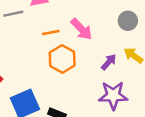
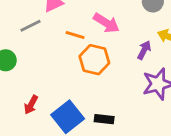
orange line: (51, 32) -> (75, 35), turned 42

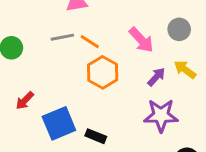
pink arrow: (106, 23) -> (141, 40), moved
gray line: (31, 26) -> (62, 37), moved

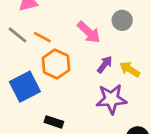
gray line: (62, 37) -> (17, 35), turned 54
yellow arrow: (185, 70) -> (130, 69), moved
blue square: (59, 123) -> (25, 87), moved

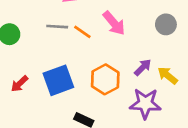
pink arrow: (89, 32) -> (114, 23), moved
gray line: (17, 35) -> (57, 27), turned -42
orange hexagon: (56, 64) -> (105, 79), moved

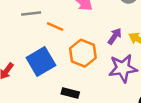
orange line: (82, 32) -> (55, 27), moved

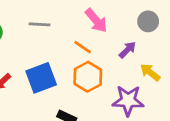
orange line: (55, 27) -> (83, 47), moved
purple arrow: (115, 36) -> (127, 50), moved

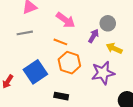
gray circle: (148, 21) -> (108, 23), moved

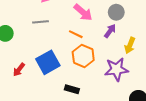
gray circle: (108, 23) -> (116, 12), moved
yellow arrow: (114, 48) -> (130, 45), turned -98

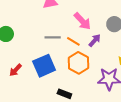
gray line: (40, 22) -> (53, 37), moved
purple arrow: (110, 31) -> (95, 40), moved

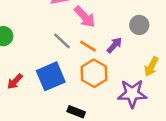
pink arrow: (82, 21) -> (85, 17), moved
gray line: (53, 37) -> (62, 41), turned 42

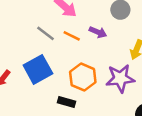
purple arrow: (114, 45) -> (98, 32), turned 77
orange hexagon: (94, 73) -> (83, 77), moved

